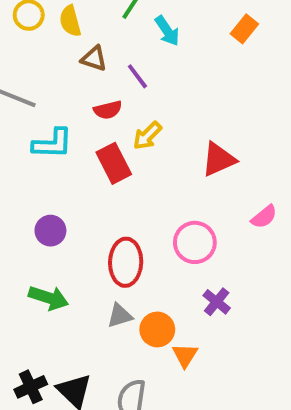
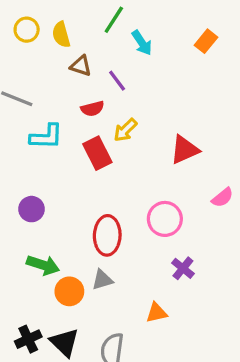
purple circle: (50, 231) -> (32, 209), moved
orange circle: (157, 329) -> (69, 291), moved
orange triangle: (185, 355) -> (157, 313), turned 45

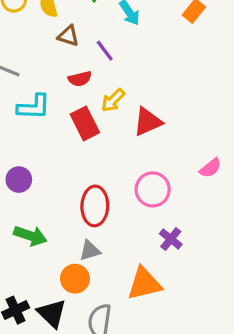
red triangle: (185, 150) -> (148, 122), moved
orange circle: (69, 291) -> (75, 279), moved
orange triangle: (157, 313) -> (144, 284), size x1.6

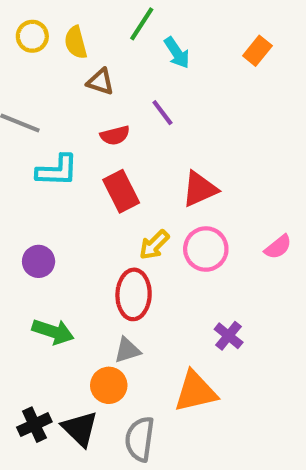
purple line: (105, 51) -> (162, 113), moved
yellow arrow: (113, 100) -> (154, 245), moved
pink circle: (153, 189) -> (206, 249), moved

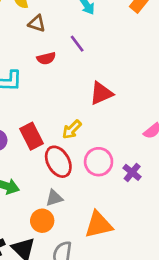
red rectangle: (121, 191) -> (31, 136), moved
pink circle: (206, 249) -> (99, 162), moved
red ellipse: (134, 294) -> (58, 162), turned -32
purple cross: (229, 336) -> (132, 172), moved

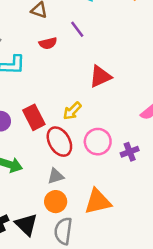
purple cross: (132, 172) -> (130, 152), turned 30
orange circle: (42, 221) -> (56, 202), moved

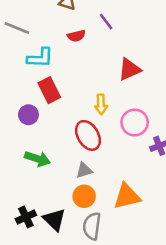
yellow arrow: (72, 111) -> (101, 104), turned -48
red rectangle: (34, 117) -> (49, 90), moved
pink circle: (98, 142) -> (135, 122), moved

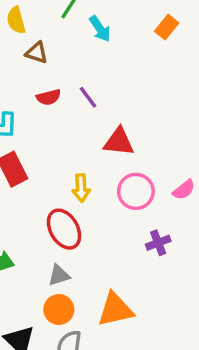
purple line: (106, 22) -> (88, 97), moved
red triangle: (129, 69) -> (119, 142), turned 30
pink circle: (135, 122) -> (136, 191), moved

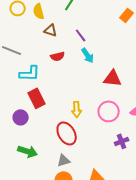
cyan arrow: (100, 29) -> (88, 55), moved
purple line: (88, 97) -> (81, 35), moved
red triangle: (119, 142) -> (113, 78), moved

